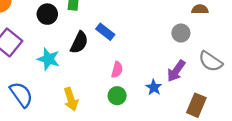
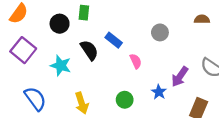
gray circle: (181, 33) -> (160, 32), moved
black semicircle: (79, 42) -> (89, 50), turned -60
pink semicircle: (117, 70) -> (136, 61), moved, turned -40

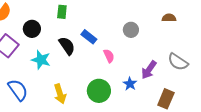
black circle: (60, 24) -> (32, 29), moved
green circle: (125, 100) -> (99, 91), size x1.5

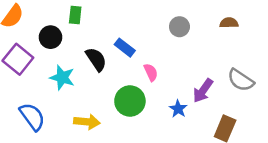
green rectangle: (62, 12) -> (75, 15), moved
gray circle: (131, 30) -> (179, 27), moved
green circle: (99, 91) -> (130, 101), moved
yellow arrow: (60, 94) -> (87, 122), turned -66

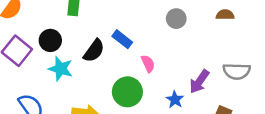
black circle: (50, 37) -> (50, 40), moved
black semicircle: (96, 59) -> (94, 51), turned 70
gray semicircle: (241, 80) -> (237, 71), turned -32

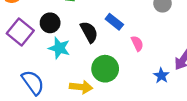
black semicircle: (94, 51) -> (89, 32), turned -65
green circle: (127, 92) -> (105, 69), moved

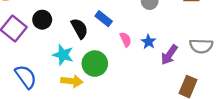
cyan star: (59, 48) -> (63, 55), moved
blue star: (161, 76) -> (149, 42), moved

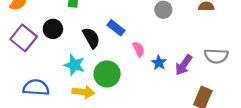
blue star: (149, 42) -> (159, 63), moved
blue semicircle: (26, 77) -> (36, 87), turned -50

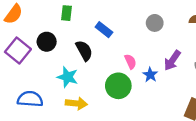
blue rectangle: (116, 28) -> (104, 30), moved
purple arrow: (184, 65) -> (172, 60), moved
green circle: (107, 74) -> (118, 86), moved

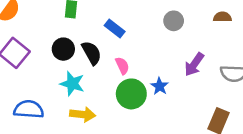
black circle: (47, 42) -> (63, 49), moved
pink semicircle: (130, 62) -> (122, 66), moved
blue star: (150, 75) -> (160, 86), moved

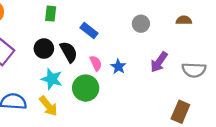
blue star: (160, 86) -> (118, 67), moved
green circle: (131, 94) -> (86, 88), moved
yellow arrow: (83, 114) -> (48, 106), moved, turned 45

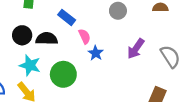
black semicircle: (69, 52) -> (47, 39), turned -60
pink semicircle: (96, 63) -> (85, 36), moved
gray semicircle: (194, 70) -> (170, 56), turned -125

